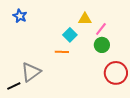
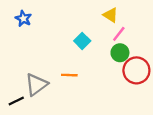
yellow triangle: (85, 19) -> (111, 15), moved, turned 32
orange line: (62, 52) -> (69, 75), moved
red circle: (116, 73) -> (136, 70), moved

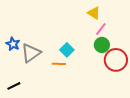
blue star: (23, 19) -> (13, 44), moved
cyan square: (82, 41) -> (67, 50), moved
gray triangle: (36, 85) -> (31, 53), moved

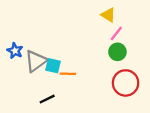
cyan square: (67, 50) -> (53, 66), moved, turned -32
red circle: (116, 60) -> (126, 83), moved
black line: (14, 86) -> (47, 99), moved

